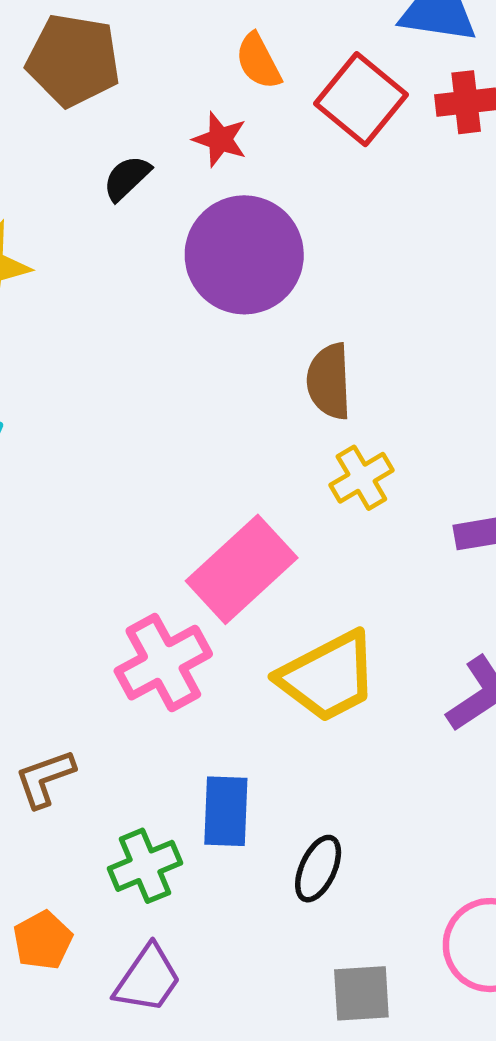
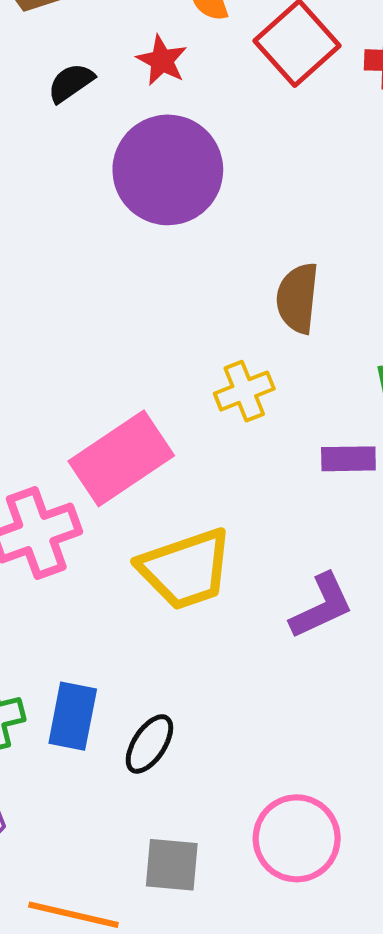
brown semicircle: (329, 381) -> (298, 298), moved
blue rectangle: (226, 811) -> (73, 716), moved

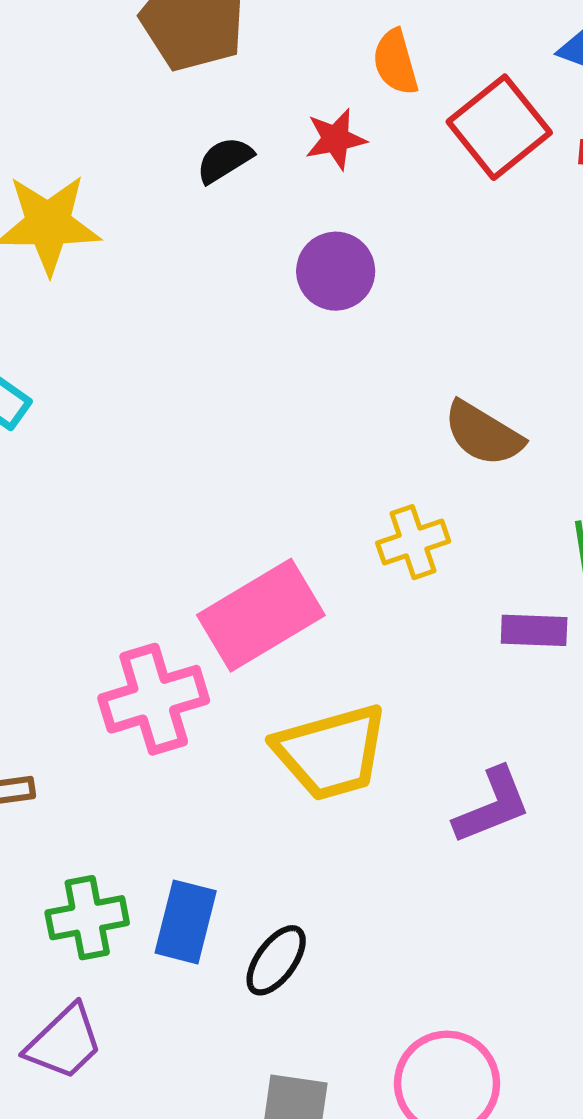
red star: (162, 60) -> (336, 139), turned 30
purple circle: (168, 170) -> (336, 271), size x0.6
brown semicircle: (298, 298) -> (483, 434), turned -68

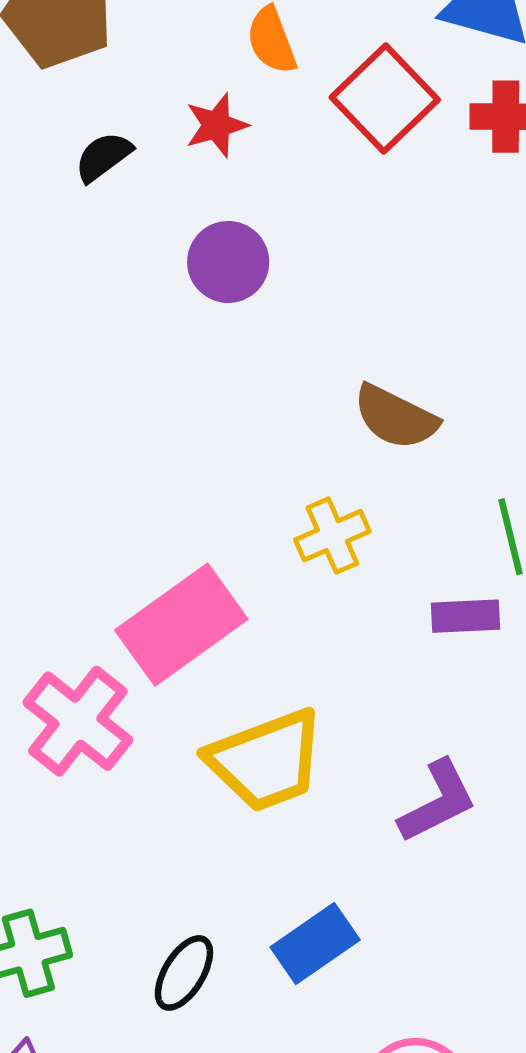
pink cross: (154, 699) -> (78, 721), turned -30
blue rectangle: (186, 922) -> (315, 943), moved, turned 46
black ellipse: (276, 960) -> (184, 973), moved

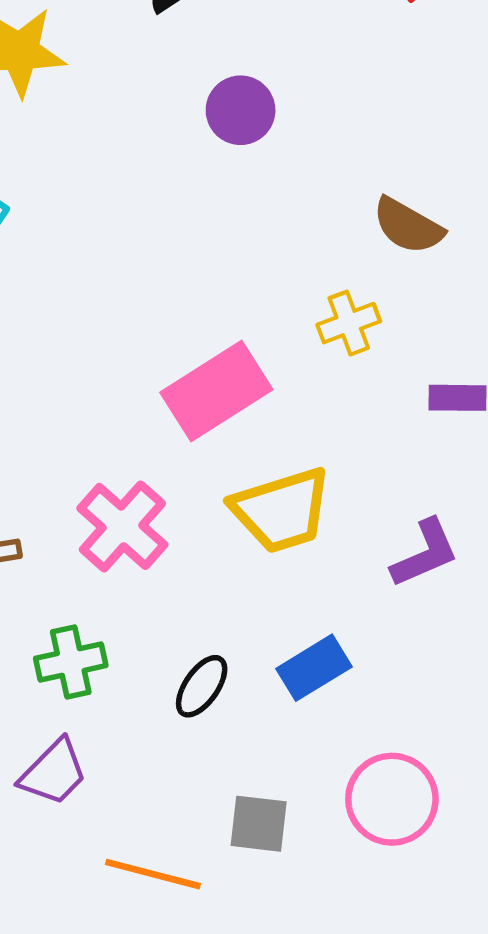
purple circle: (228, 262) -> (241, 110), moved
pink cross: (78, 721) -> (122, 526), moved

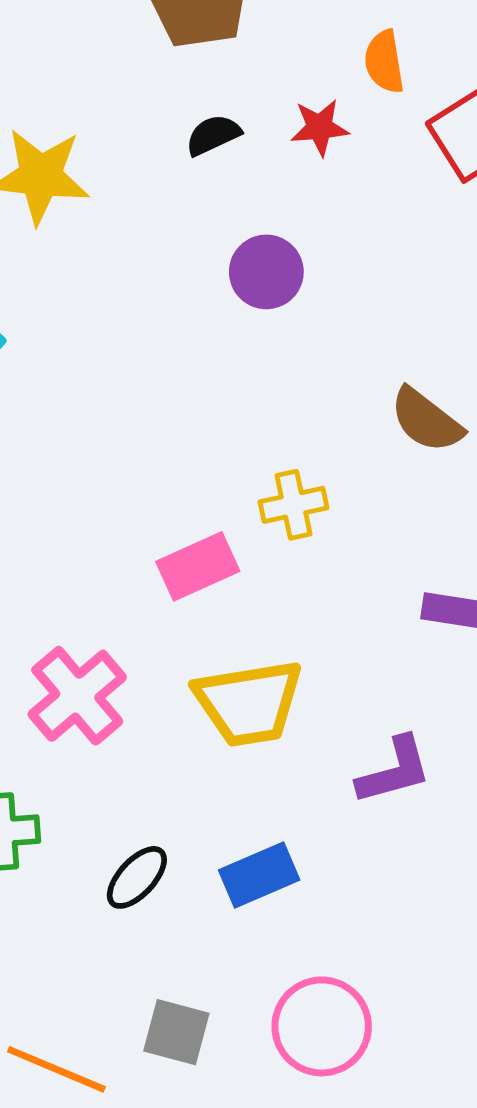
yellow cross: (349, 323) -> (293, 505), moved
pink rectangle: (216, 391) -> (198, 566), size x0.7

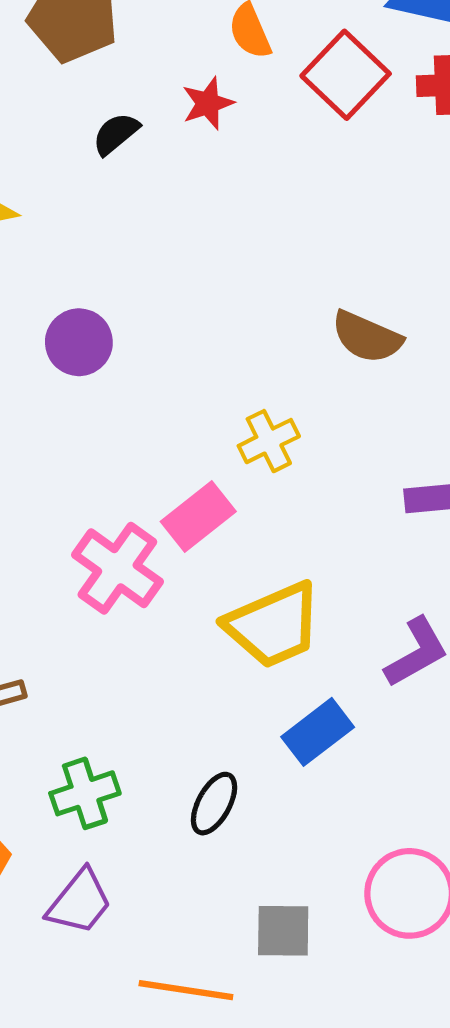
purple circle: (266, 272) -> (79, 342), moved
pink cross: (77, 696) -> (117, 568), moved
blue rectangle: (259, 875) -> (318, 732), moved

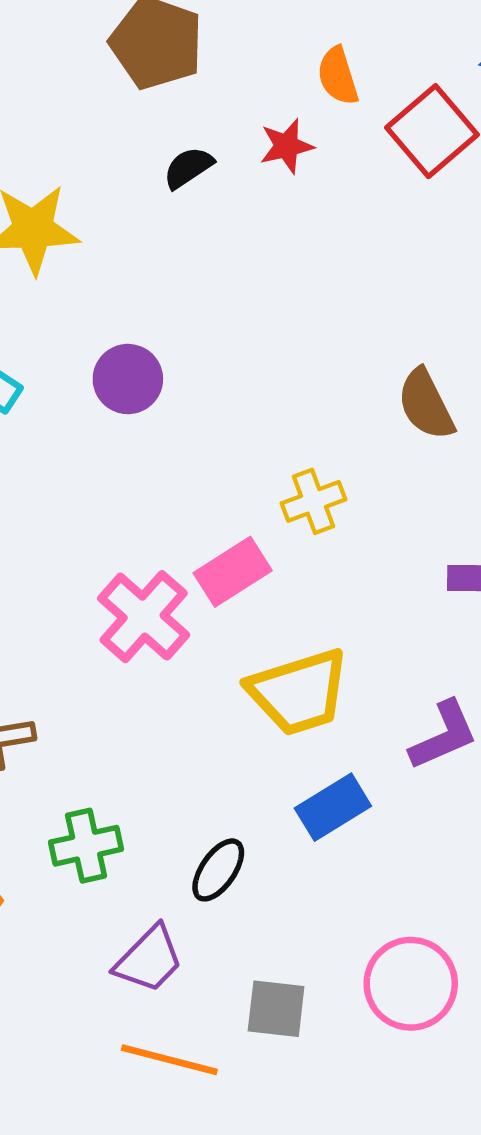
brown semicircle: (367, 337) -> (426, 404), turned 34
purple trapezoid: (80, 902) -> (149, 959), moved

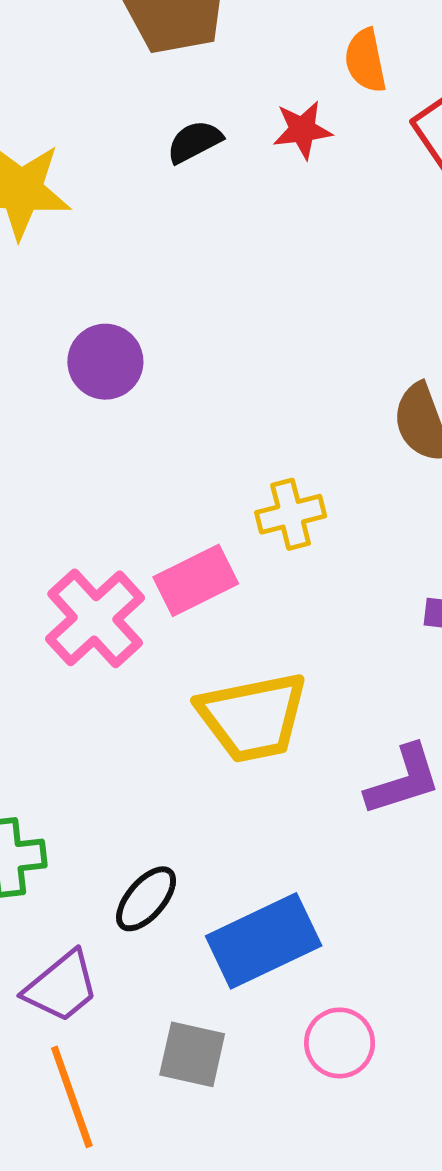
blue rectangle: (333, 807) -> (264, 941), moved, size x1.4
pink circle: (411, 984) -> (340, 1043), size x0.7
orange line: (169, 1060) -> (72, 1097), turned 50

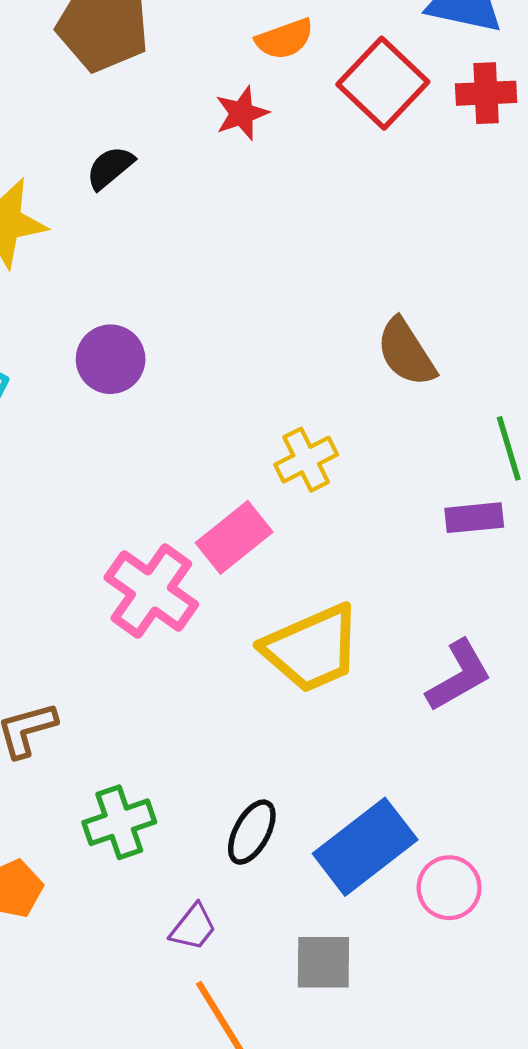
orange semicircle: (365, 61) -> (285, 39), turned -86
black semicircle: (194, 142) -> (110, 168), moved
purple trapezoid: (61, 987) -> (193, 927), size x0.7
pink circle: (340, 1043) -> (449, 888), moved

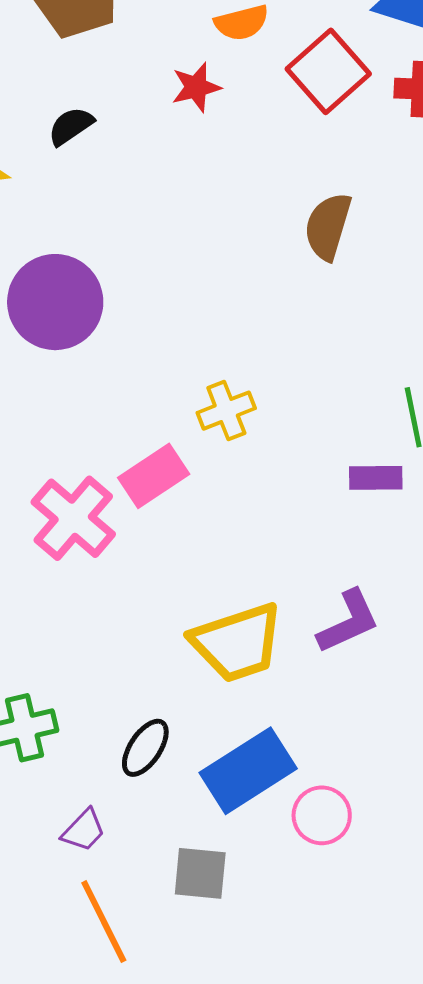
brown semicircle: (406, 352) -> (328, 226), moved, turned 44
purple circle: (111, 359) -> (55, 302), size x1.5
yellow trapezoid: (312, 649) -> (237, 643), moved

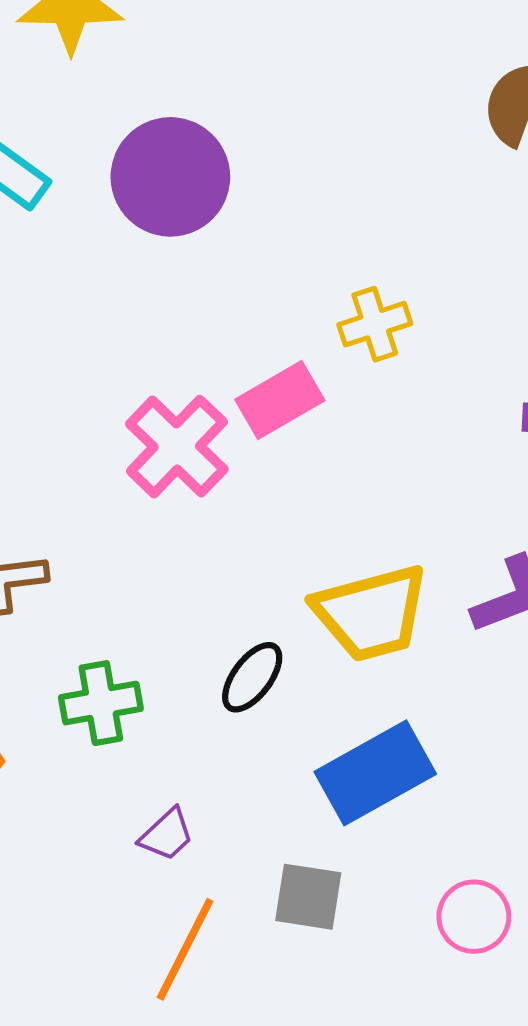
black ellipse: (145, 748) -> (252, 677), moved
pink circle: (322, 815) -> (474, 917), moved
orange line: (104, 921) -> (185, 949), turned 50

